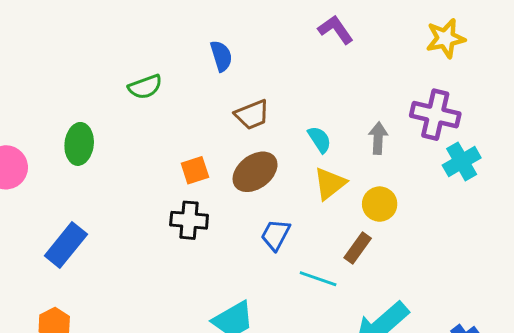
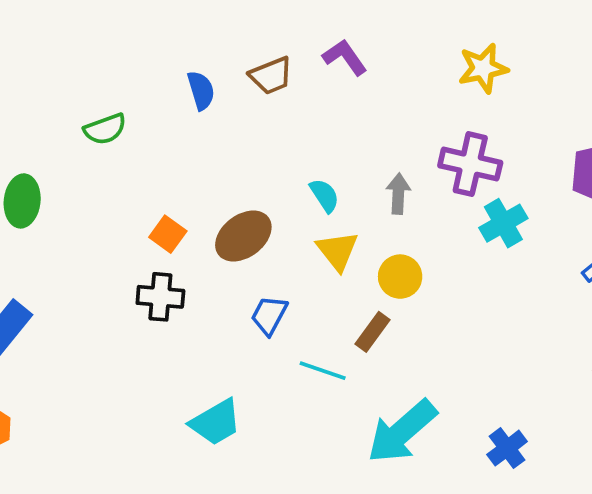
brown trapezoid: (252, 115) -> (271, 76), moved
orange square: (195, 170) -> (168, 234), turned -36
yellow triangle: (330, 184) -> (337, 251), turned -30

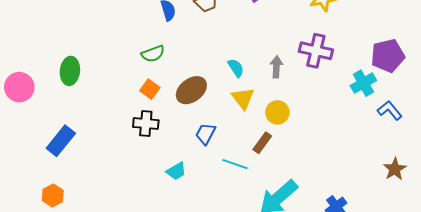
green semicircle: (105, 129) -> (153, 54), moved
cyan cross: (503, 223) -> (363, 83), moved
cyan trapezoid: (216, 422) -> (176, 171), moved, size x0.7

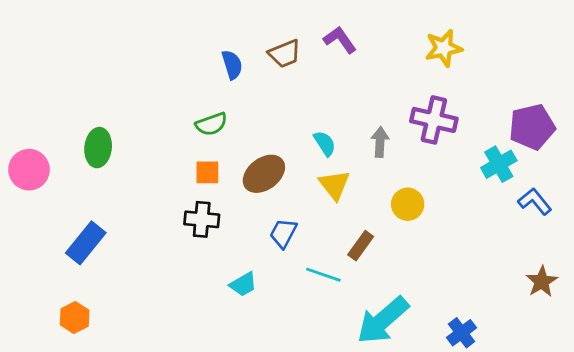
orange square: (150, 89) -> (207, 172), turned -36
yellow circle: (277, 112) -> (408, 204), moved

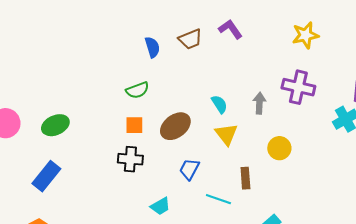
green ellipse: (98, 148) -> (55, 125), moved, turned 60
brown rectangle: (361, 246) -> (245, 178), turned -40

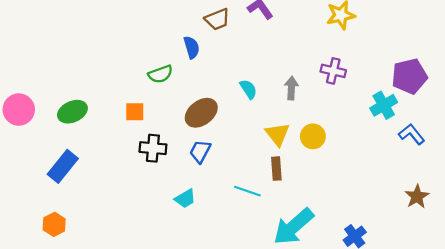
blue semicircle: (152, 47) -> (192, 47), moved
purple cross: (298, 87) -> (333, 71), size x0.7
orange square: (134, 125) -> (135, 112), moved
yellow triangle: (226, 134) -> (277, 134), moved
blue trapezoid: (189, 169) -> (200, 151), moved

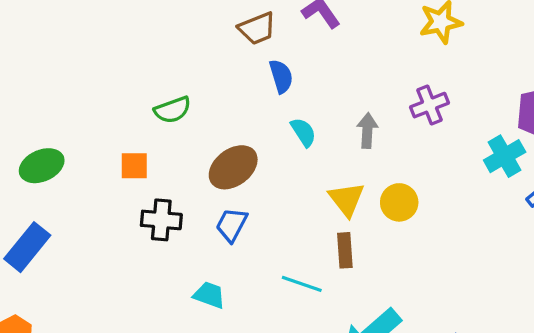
blue semicircle: (192, 47) -> (281, 76), moved
purple cross: (333, 71) -> (430, 105), turned -35
cyan trapezoid: (185, 199) -> (209, 295), turned -130

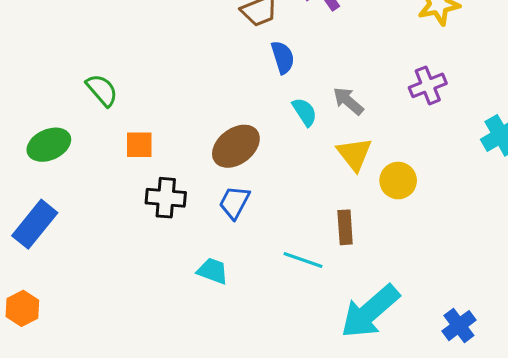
green semicircle: (173, 110) -> (102, 90), moved, turned -111
gray arrow: (367, 131) -> (348, 101), moved, turned -52
yellow triangle: (347, 199) -> (354, 154), moved

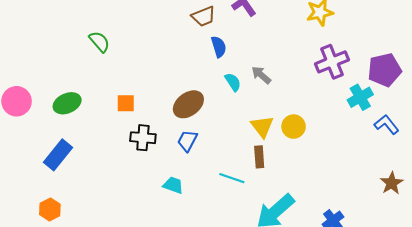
purple cross: (428, 85) -> (332, 62), moved, size x1.4
green semicircle: (102, 90) -> (99, 42), moved
yellow triangle: (354, 154) -> (262, 127), moved

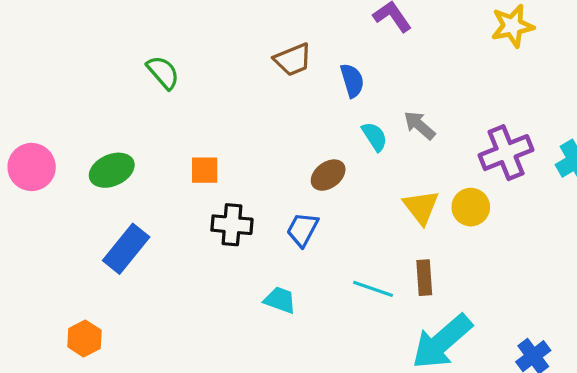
brown trapezoid: (204, 16) -> (293, 60), moved
purple cross: (332, 62) -> (506, 153), moved
brown ellipse: (188, 104) -> (328, 175), moved, size x0.7
blue rectangle: (58, 155) -> (126, 249), moved
brown rectangle: (259, 157) -> (424, 278), moved

